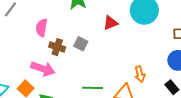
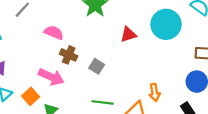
pink semicircle: (42, 28) -> (54, 33), turned 96
gray square: (81, 44) -> (97, 66), moved

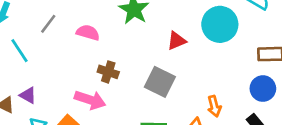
pink semicircle: (54, 33) -> (88, 33), moved
gray square: (97, 66) -> (160, 82), moved, size x1.6

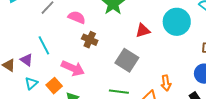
cyan line: (20, 51) -> (44, 45), moved
brown cross: (108, 72) -> (90, 40), moved

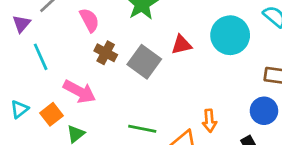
pink semicircle: (77, 17) -> (89, 20), turned 36
purple triangle: (26, 60) -> (21, 24), moved, turned 32
gray square: (127, 60) -> (144, 62), moved

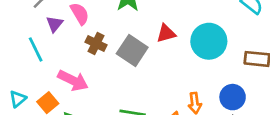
purple triangle: (21, 24) -> (55, 24), moved
cyan circle: (230, 35) -> (209, 41), moved
blue circle: (264, 111) -> (233, 97), moved

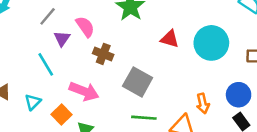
red triangle: (166, 33) -> (170, 39), turned 36
gray square: (132, 50) -> (138, 82), moved
cyan triangle: (18, 99) -> (33, 102), moved

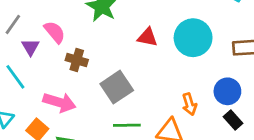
gray square: (138, 82) -> (117, 87), turned 32

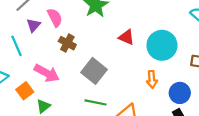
gray square: (117, 87) -> (94, 71), turned -30
orange arrow: (189, 104) -> (152, 79), moved

